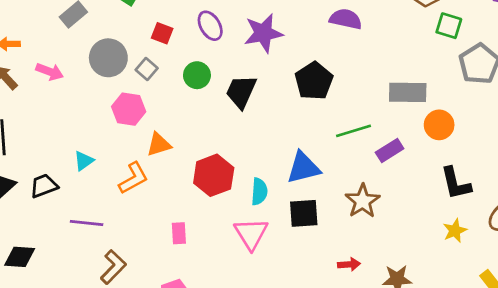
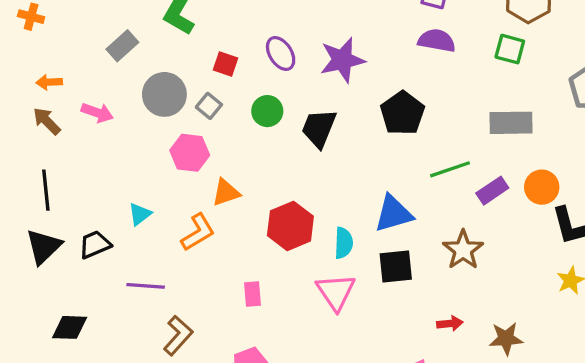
green square: (449, 26) -> (510, 49), moved
orange circle: (439, 125) -> (542, 187), moved

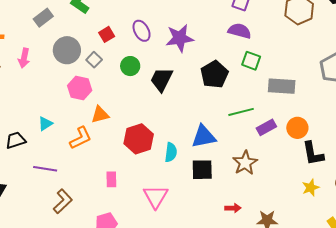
green square: (510, 49) -> (251, 61), moved
red square: (225, 64) -> (107, 34), turned 35
pink arrow: (97, 113) -> (24, 58), turned 78
pink triangle: (336, 292) -> (156, 197), moved

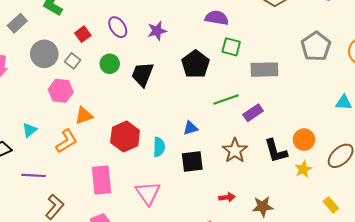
purple star: (180, 38) -> (157, 31), size x0.7
orange circle: (297, 128) -> (304, 140), moved
blue triangle: (204, 137) -> (190, 128), size x0.6
black L-shape: (313, 154) -> (276, 151), moved
pink rectangle: (111, 179) -> (102, 180), size x1.8

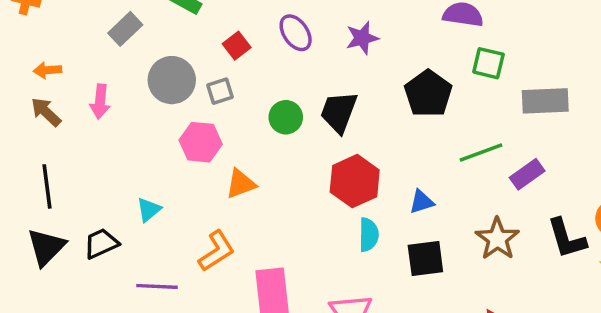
gray square: (73, 61) -> (220, 91), turned 35
green circle: (110, 64) -> (286, 117), moved
red hexagon: (125, 136) -> (355, 181), moved
orange L-shape: (66, 141) -> (216, 251), moved

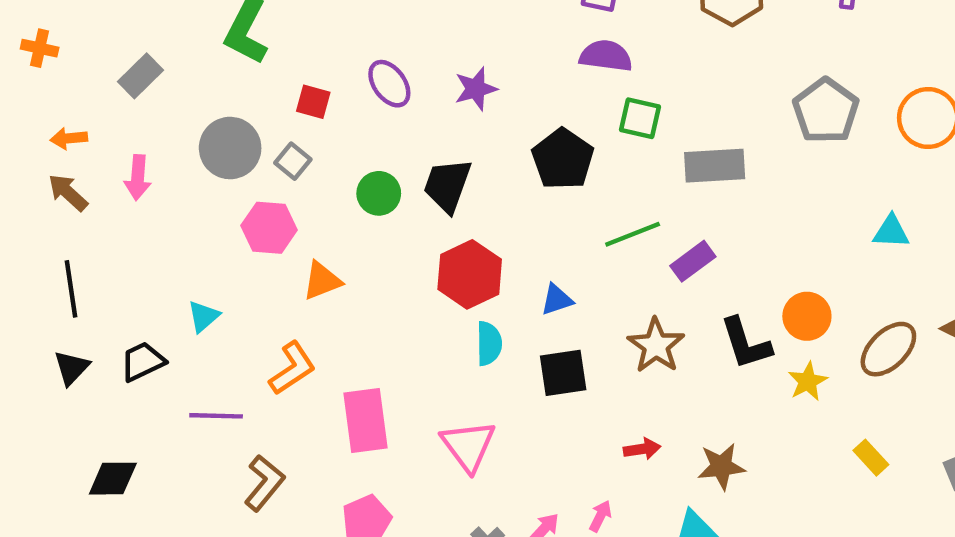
gray rectangle: (125, 29) -> (140, 76), moved
red square: (237, 46) -> (313, 102), turned -36
gray square: (220, 91) -> (293, 161), turned -32
black triangle: (46, 247) -> (72, 368), size x0.7

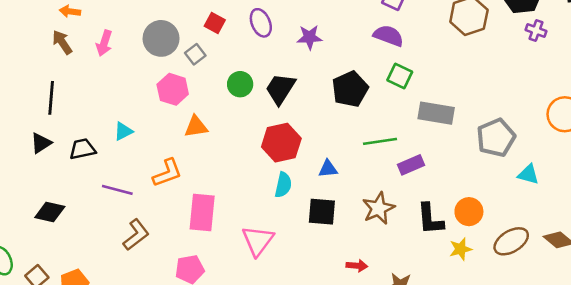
gray pentagon: (826, 111) -> (496, 138), moved

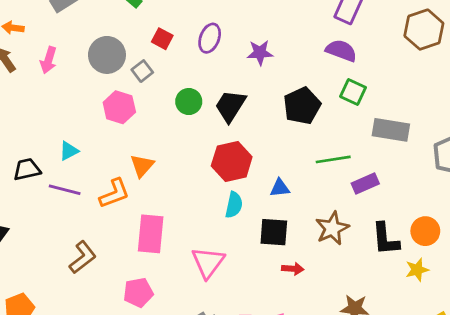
purple ellipse: (261, 23) -> (210, 38), turned 44
orange triangle: (196, 127) -> (142, 166), moved, turned -40
purple line: (117, 190) -> (65, 190), moved
red arrow: (357, 266) -> (293, 269), moved

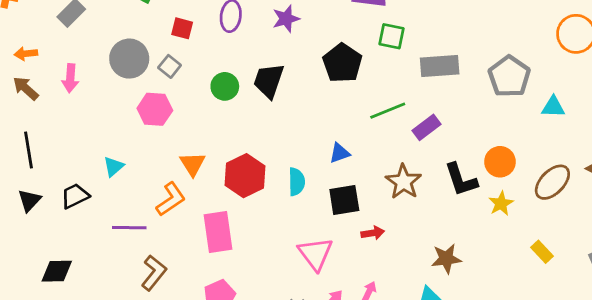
red hexagon: (232, 161) -> (245, 176), moved
purple line: (65, 190) -> (129, 228), moved
pink triangle: (208, 262) -> (315, 254), moved

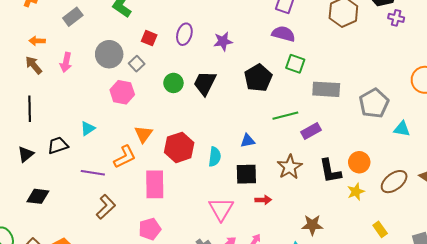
black triangle: (29, 200) -> (26, 154), moved

